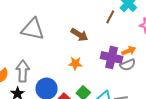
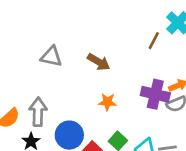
gray triangle: (33, 29) -> (51, 56), size x0.7
brown arrow: (79, 35) -> (99, 62), moved

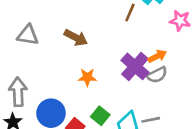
purple cross: (155, 94) -> (135, 66), turned 32

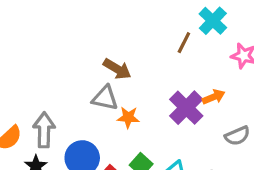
gray triangle: (28, 35) -> (105, 98), moved
gray semicircle: (157, 75) -> (237, 136), moved

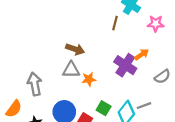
gray arrow: (44, 130) -> (35, 84), moved

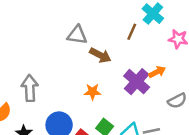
brown arrow: (75, 49) -> (100, 55), moved
gray triangle: (71, 70) -> (77, 35), moved

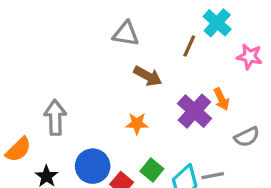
gray triangle: (77, 35) -> (126, 34), moved
orange arrow: (157, 72) -> (221, 99), turned 91

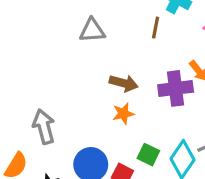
brown arrow: (148, 76) -> (124, 83), moved
purple cross: (194, 111) -> (176, 88), turned -36

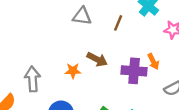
brown line: (156, 28) -> (118, 23), moved
orange star: (123, 114) -> (73, 71), moved

